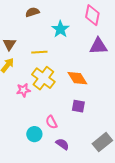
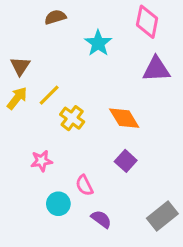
yellow line: (39, 52) -> (49, 95), moved, turned -42
yellow cross: (43, 78) -> (72, 118), size x0.7
pink star: (23, 90) -> (42, 161), moved
purple square: (78, 106) -> (126, 161), turned 32

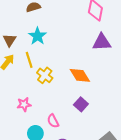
cyan star: (98, 43) -> (37, 36), moved
yellow line: (49, 95) -> (29, 60), turned -63

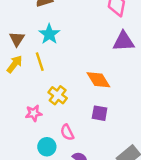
yellow cross: (45, 75) -> (58, 95), moved
purple square: (81, 104) -> (100, 113), turned -32

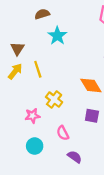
cyan star: (49, 34) -> (57, 36), moved
cyan circle: (47, 147) -> (35, 146), moved

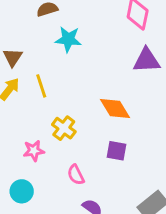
cyan star: (57, 36) -> (68, 39), turned -30
cyan circle: (35, 146) -> (22, 191), moved

